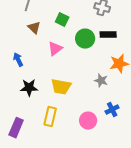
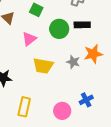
gray star: (101, 81) -> (73, 62), moved
yellow trapezoid: (61, 87) -> (43, 66), moved

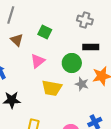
green circle: (59, 29) -> (72, 63), moved

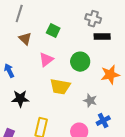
black rectangle: (91, 47) -> (102, 37), moved
gray star: (82, 84) -> (90, 101), moved

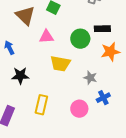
black rectangle: (102, 37) -> (102, 29), moved
brown triangle: (25, 39) -> (25, 16), size x1.5
pink triangle: (46, 60) -> (46, 37), turned 35

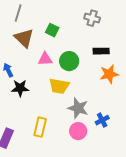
green circle: (80, 39) -> (69, 61), moved
black star: (20, 76) -> (20, 88), moved
gray star: (90, 78) -> (78, 108), moved, size x1.5

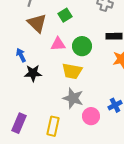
green square: (52, 30) -> (65, 15), turned 32
gray star: (78, 108) -> (73, 98), moved
yellow rectangle: (40, 127) -> (53, 126), moved

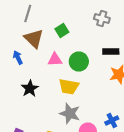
blue arrow: (21, 55) -> (18, 58), moved
black star: (33, 73) -> (30, 88), turned -30

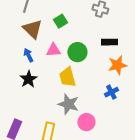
blue arrow: (18, 58) -> (28, 55), moved
yellow trapezoid: (69, 86) -> (67, 77), turned 65
blue cross: (112, 120) -> (111, 92), moved

